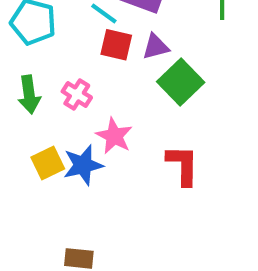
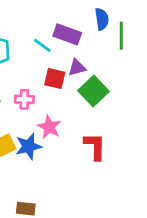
red square: (116, 45) -> (55, 79), moved
pink cross: (77, 94) -> (24, 99), turned -30

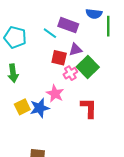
blue semicircle: (102, 19) -> (94, 14), turned 105
pink cross: (24, 99) -> (70, 73), moved, turned -32

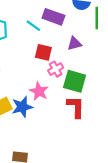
purple triangle: (75, 50) -> (75, 43), moved
green square: (88, 67) -> (75, 81), moved, turned -30

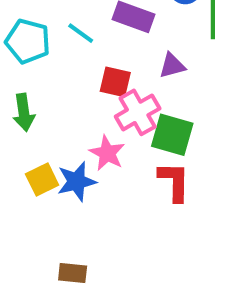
cyan line: (33, 26) -> (81, 33), moved
pink cross: (56, 69) -> (138, 112), size x1.5

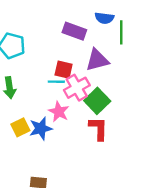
cyan line: (81, 33) -> (56, 82), moved, turned -35
purple triangle: (172, 66) -> (97, 60), size x1.5
green square: (172, 135) -> (97, 101), turned 30

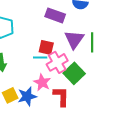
green line: (121, 32) -> (92, 42), moved
purple triangle: (97, 60) -> (74, 39), turned -40
red L-shape: (98, 129) -> (61, 96), moved

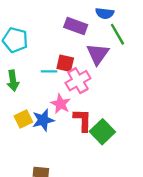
green line: (92, 42) -> (117, 34), moved, turned -30
cyan line: (40, 57) -> (49, 71), moved
green square: (74, 73) -> (102, 132), moved

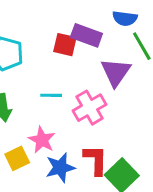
red square: (65, 63) -> (65, 45), moved
pink star: (61, 104) -> (42, 140), moved
blue star: (43, 120) -> (60, 168), moved

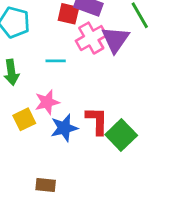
pink cross: (89, 108) -> (91, 38), moved
pink star: (42, 140) -> (47, 102), turned 30

